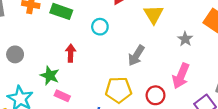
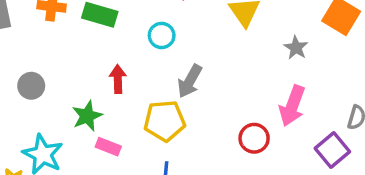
gray arrow: (136, 55) -> (190, 81), moved
green star: (50, 75) -> (87, 116), turned 30
yellow pentagon: (118, 90) -> (165, 121), moved

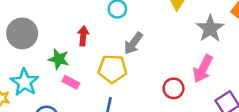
gray star: (296, 48) -> (210, 29), size x1.6
gray circle: (31, 86) -> (22, 33), size x1.6
green star: (87, 116) -> (59, 59), turned 30

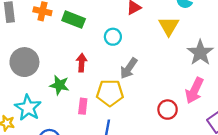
pink rectangle: (71, 82) -> (83, 106), moved, turned 70

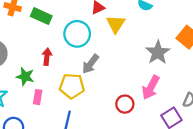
yellow triangle: (169, 26) -> (116, 24), moved
cyan circle: (113, 37) -> (77, 34), size x1.6
pink rectangle: (83, 106) -> (38, 97), moved

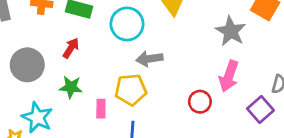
red arrow: (47, 57) -> (71, 48), moved, turned 35
gray arrow: (90, 64) -> (149, 59), turned 54
pink rectangle: (38, 97) -> (101, 109), moved

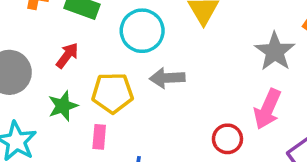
green star: (71, 87) -> (63, 106), turned -30
yellow pentagon: (131, 90) -> (112, 93), moved

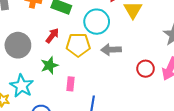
yellow pentagon: (112, 93) -> (78, 45), moved
red circle: (227, 139) -> (145, 69), moved

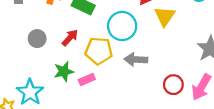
gray circle: (18, 45) -> (37, 39), moved, size x0.6
pink rectangle: (71, 84) -> (87, 80), moved, turned 56

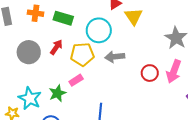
gray circle: (37, 39) -> (29, 52), size x1.5
green star: (64, 71) -> (57, 93), moved

